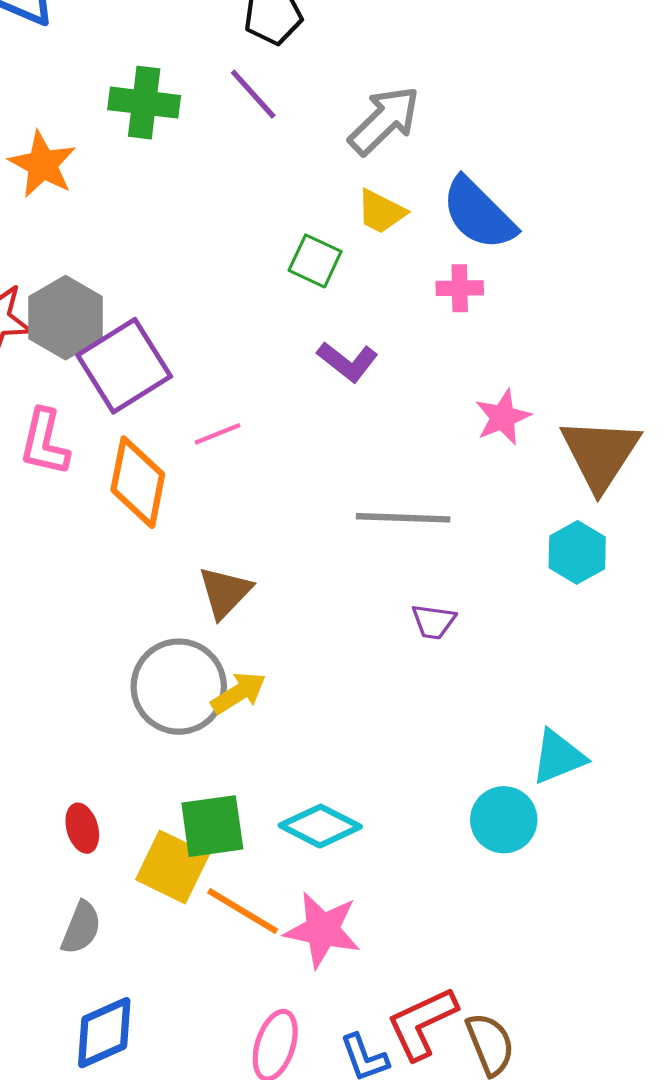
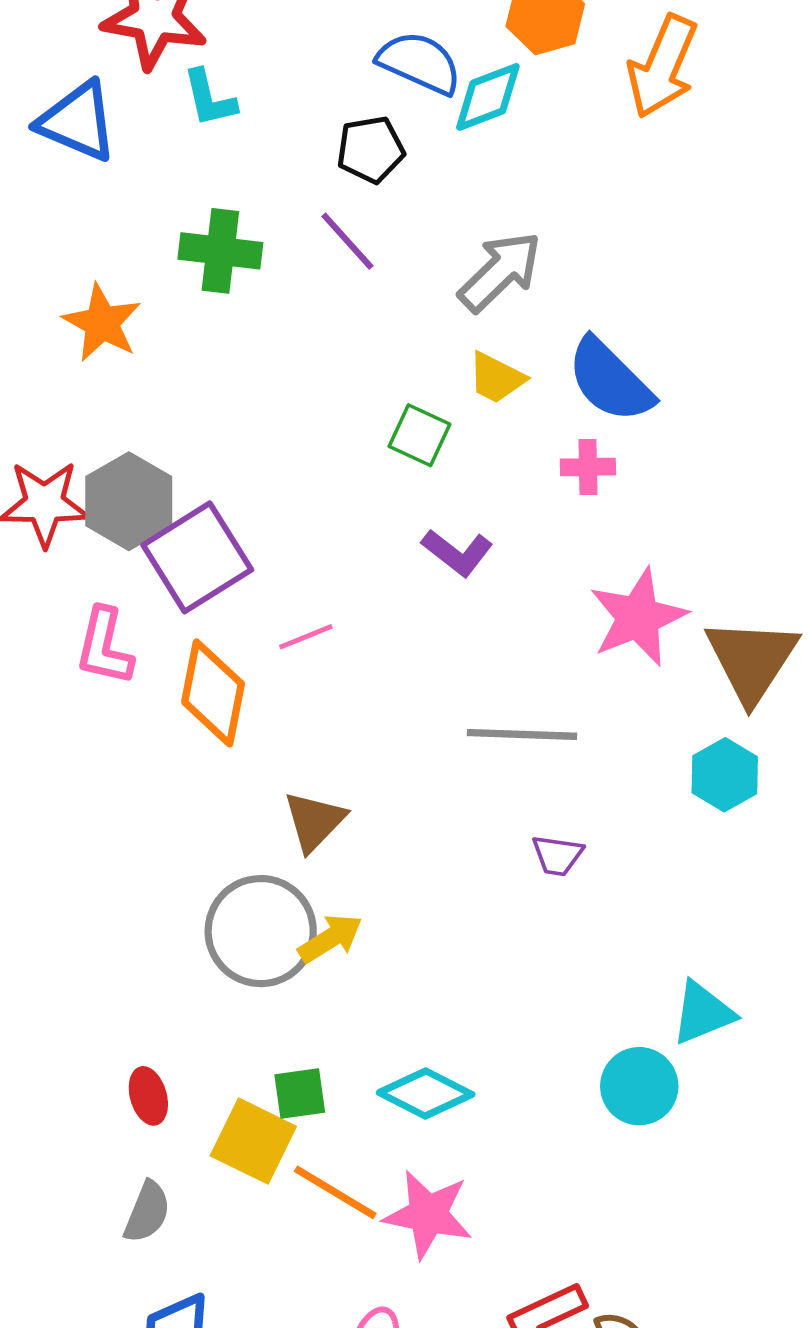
pink star: (503, 417) -> (638, 617), size x1.5
green square: (212, 826) -> (300, 1093), size x0.7

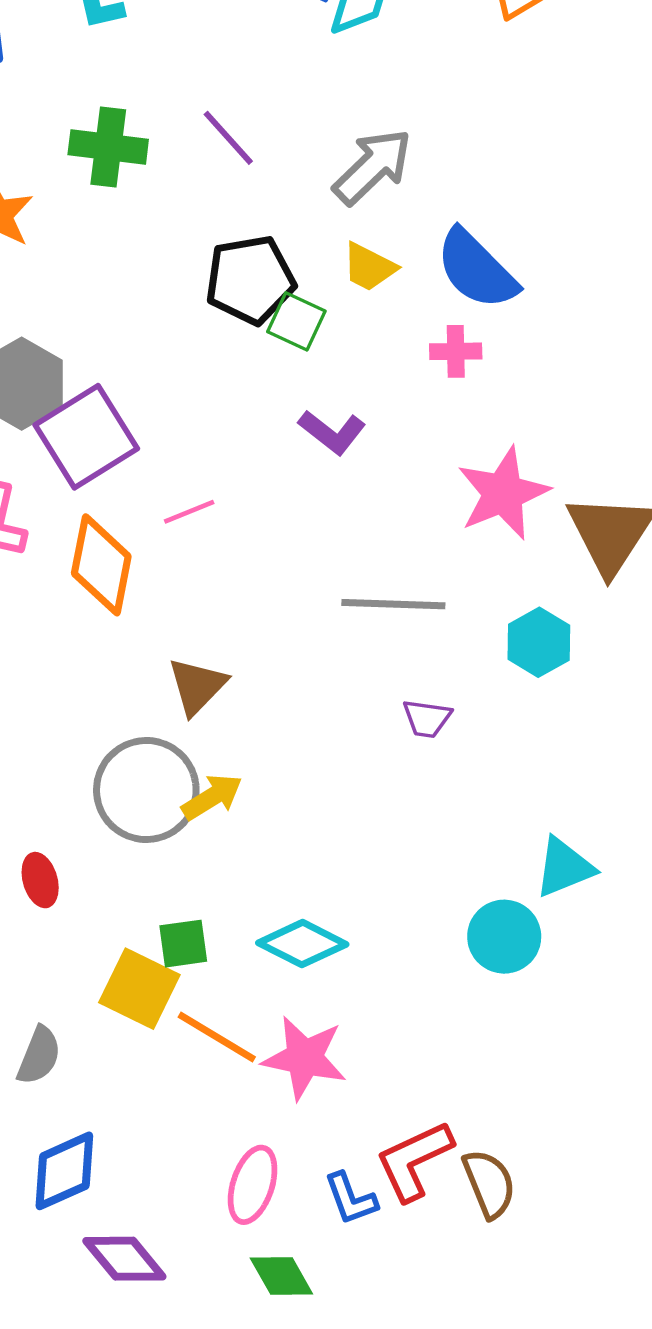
black pentagon: (371, 149) -> (250, 280), moved, size x1.4
cyan hexagon: (725, 775) -> (539, 642), moved
red ellipse: (148, 1096) -> (40, 880), moved

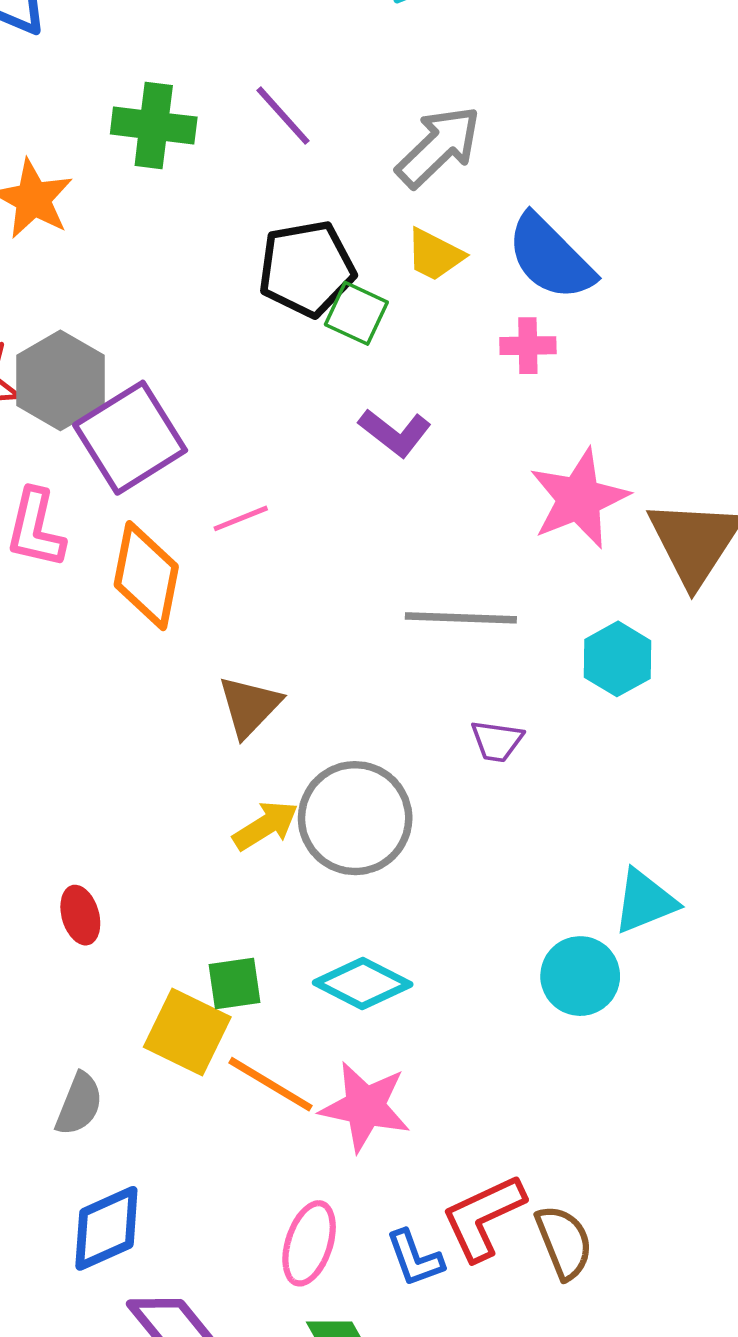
gray circle: (146, 790) -> (355, 818), moved

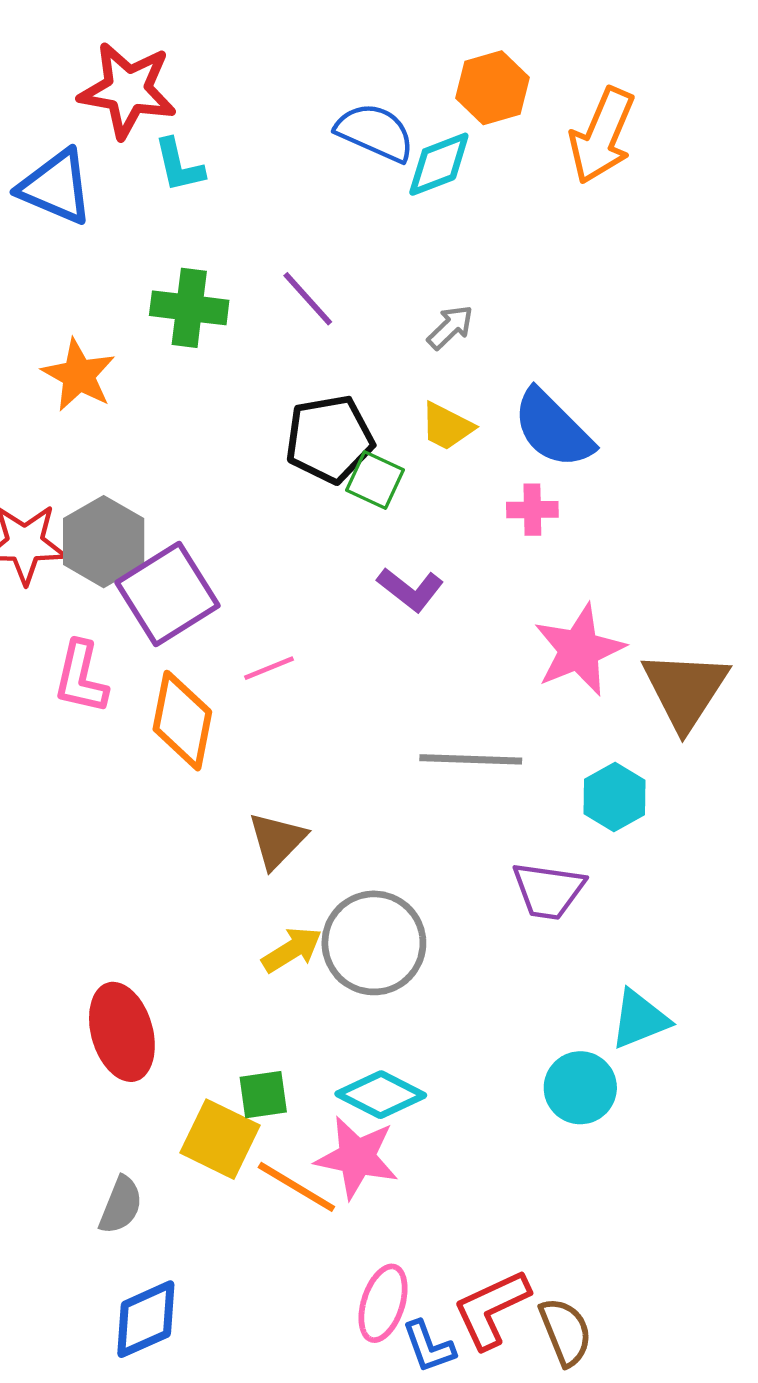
gray arrow: (438, 147) -> (450, 327), size x0.6
purple trapezoid: (497, 741) -> (548, 890), moved, size x1.5
red ellipse: (80, 915) -> (122, 1032), size x1.8
pink star: (365, 1107) -> (357, 1157), moved
pink ellipse: (309, 1243) -> (383, 1303), moved

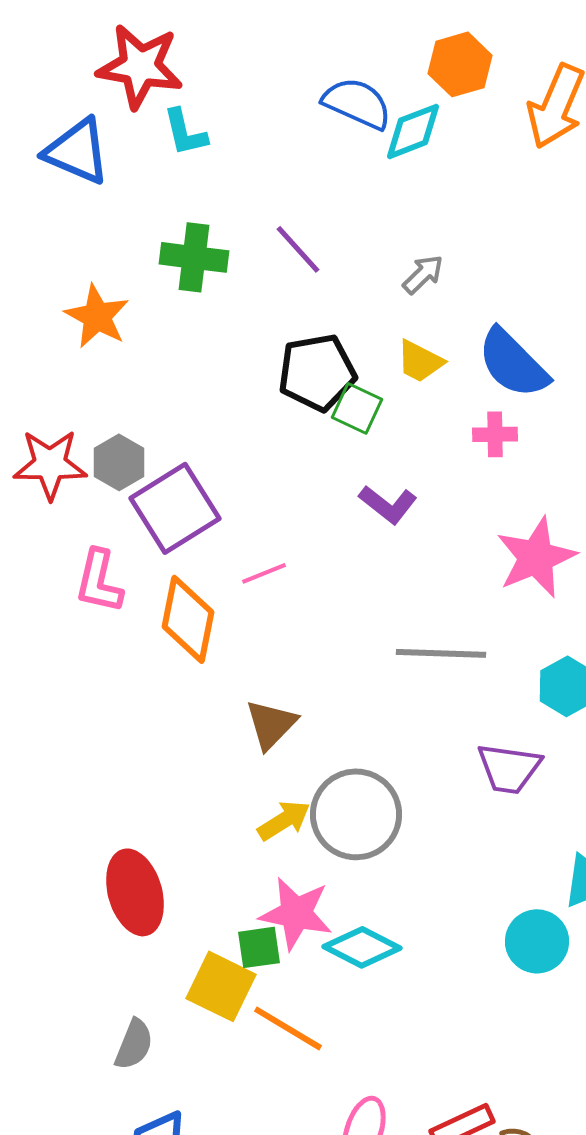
gray hexagon: (104, 542) -> (119, 462), size x0.7
pink star: (357, 1157) -> (296, 913), moved

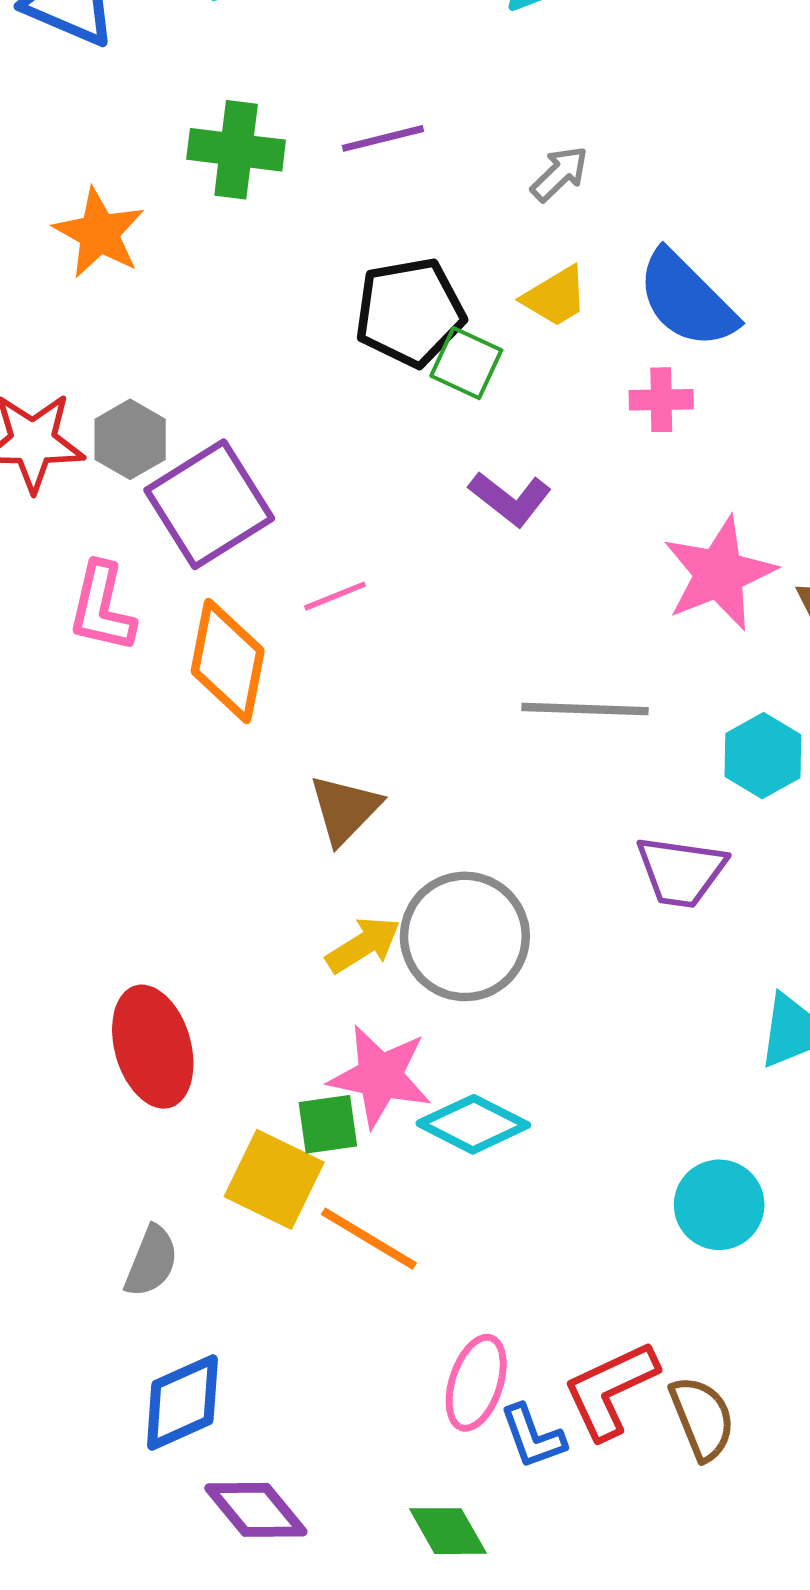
purple line: (298, 249) -> (383, 138), turned -62
yellow trapezoid: (420, 361) -> (555, 297), turned -58
cyan circle: (537, 941) -> (719, 1205), moved

